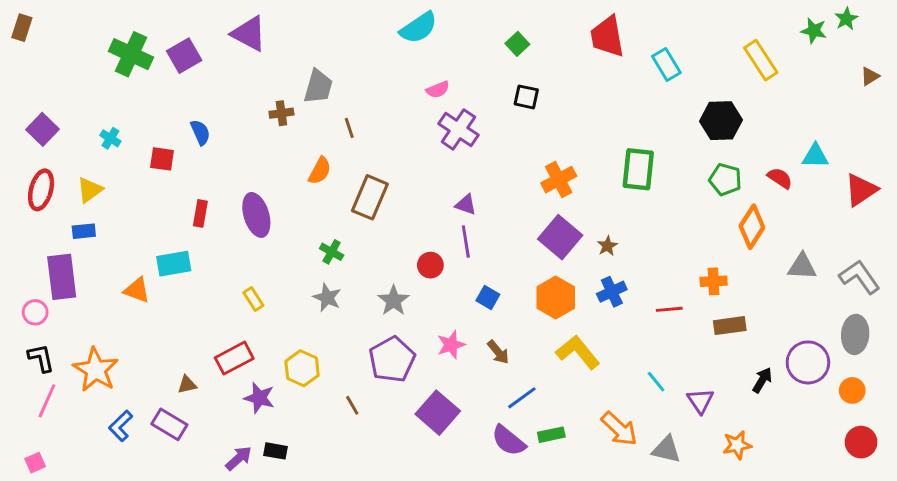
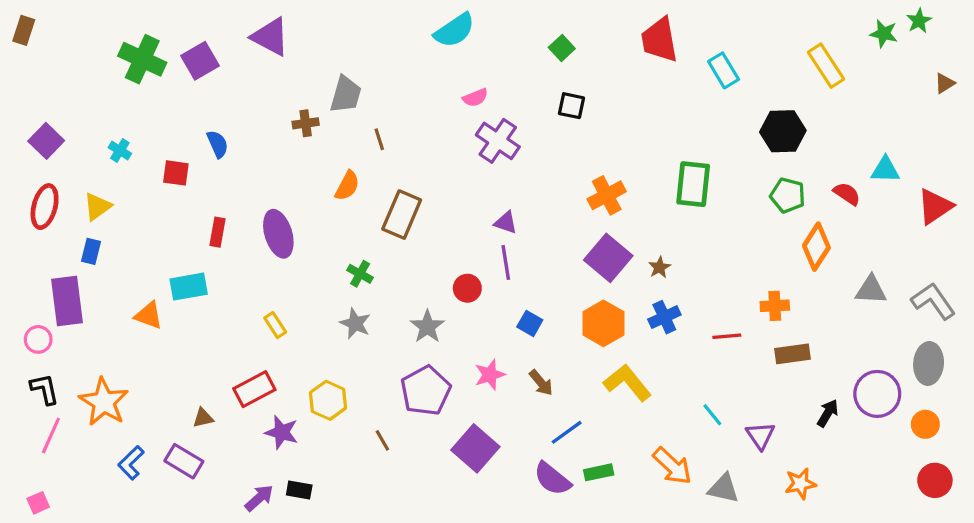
blue rectangle: (84, 231) -> (91, 251), turned -70

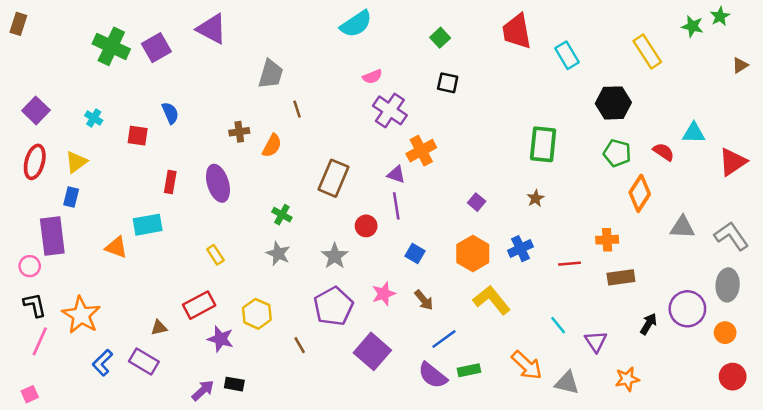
brown cross: (306, 123) -> (239, 132), moved
orange cross: (607, 195) -> (421, 151), moved
brown rectangle: (402, 215) -> (333, 178), moved
purple square: (608, 258) -> (477, 202), size x0.5
brown star: (660, 267) -> (536, 198), moved

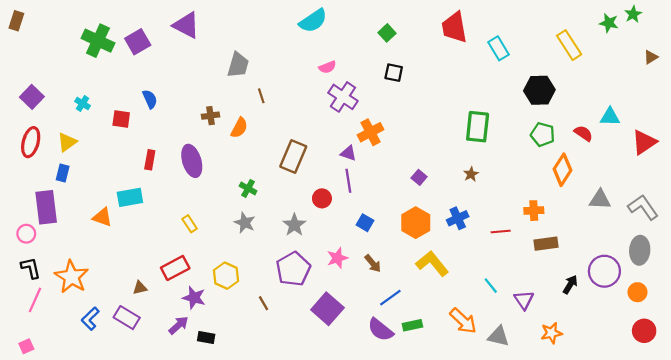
purple arrow: (203, 390) -> (179, 325), moved

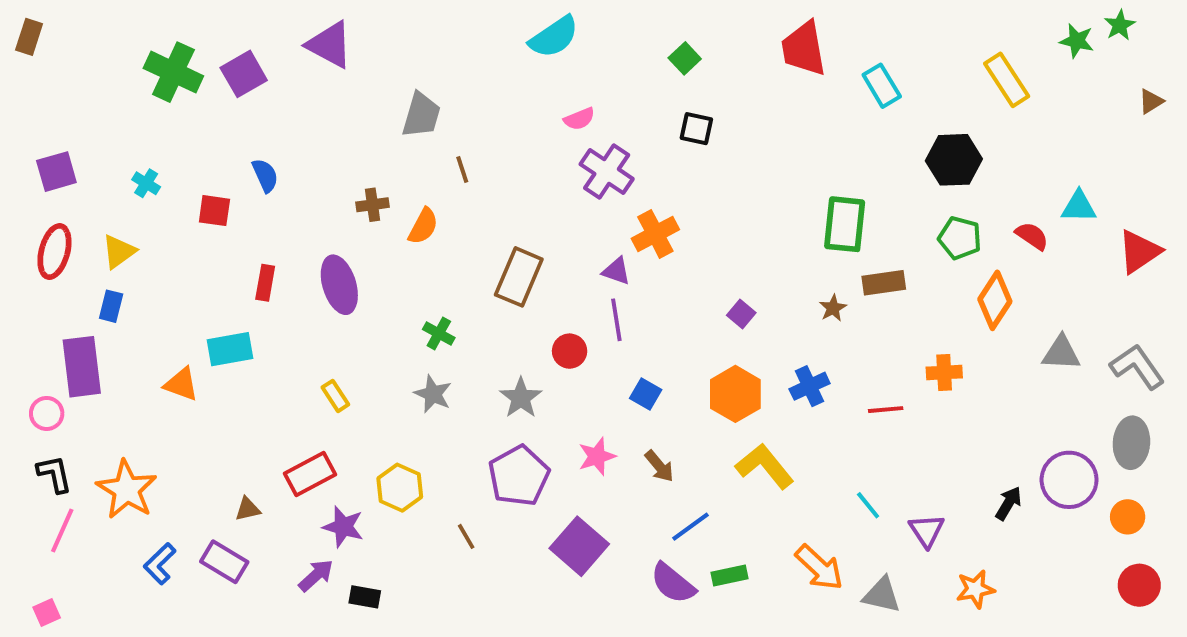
purple square: (32, 97) -> (56, 172), turned 30
brown rectangle: (546, 244) -> (884, 283), moved

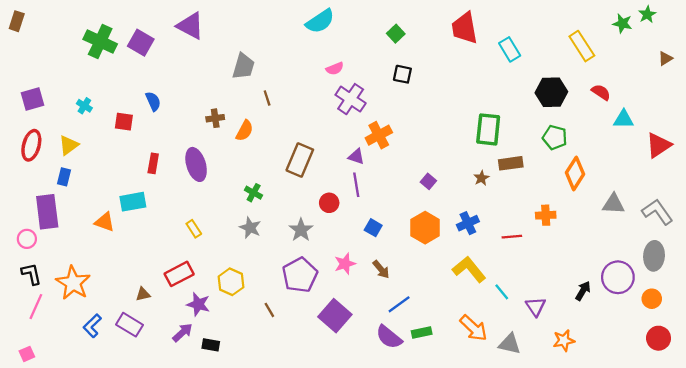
purple square: (244, 74) -> (141, 43), turned -30
red semicircle: (1032, 236) -> (601, 92), moved
yellow L-shape: (765, 466) -> (469, 269), moved

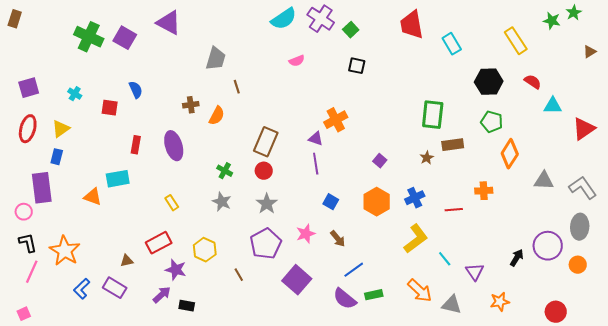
purple cross: (351, 99) -> (321, 19), moved
red circle: (329, 203) -> (264, 171), moved
yellow L-shape: (469, 269) -> (416, 239), turned 92
red circle: (659, 338) -> (556, 312), moved

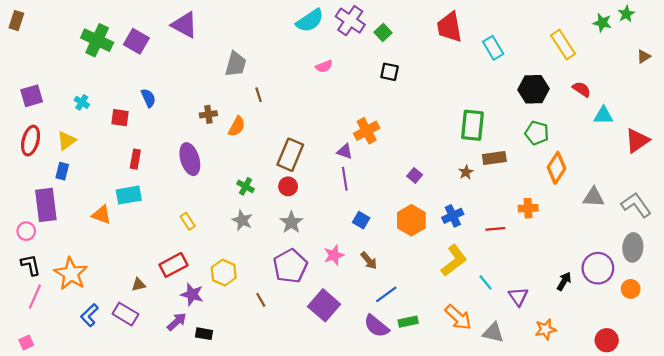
red rectangle: (136, 145) -> (135, 159), moved

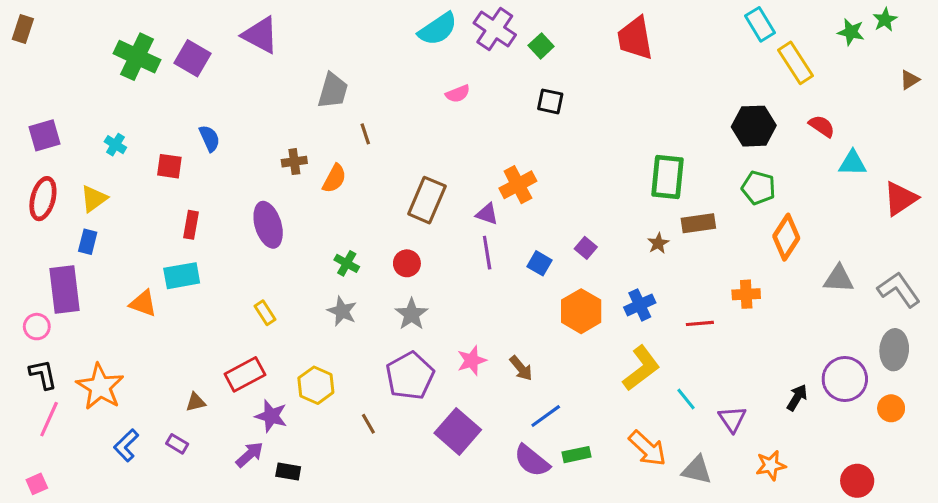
cyan rectangle: (493, 48) -> (760, 24), moved
brown rectangle: (290, 155) -> (427, 200), moved
blue square: (361, 220) -> (540, 263), moved
purple rectangle: (125, 314) -> (177, 444), size x0.6

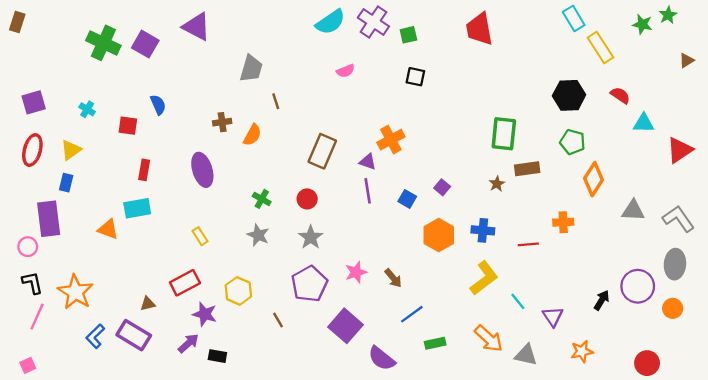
green square: (541, 46) -> (408, 35), turned 30
blue cross: (640, 305) -> (483, 230), turned 30
purple rectangle: (177, 444) -> (134, 335), size x2.0
purple semicircle: (532, 461) -> (382, 358), moved

